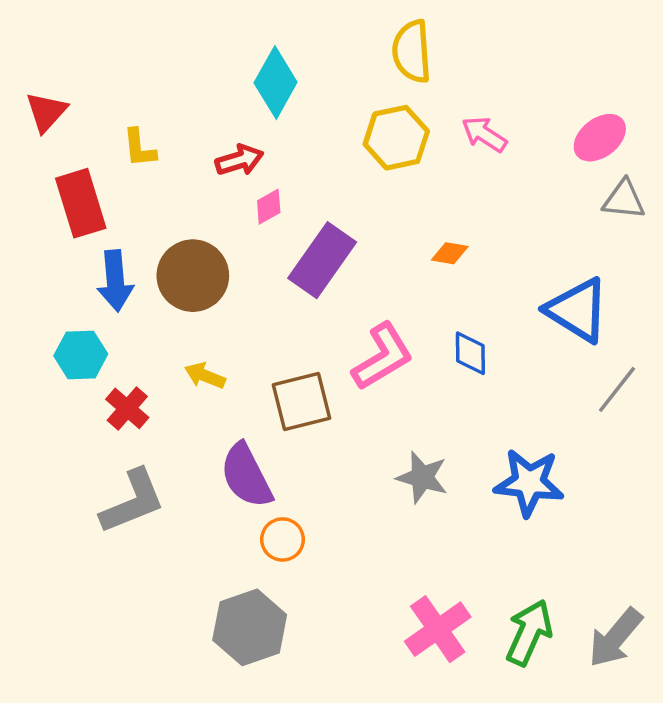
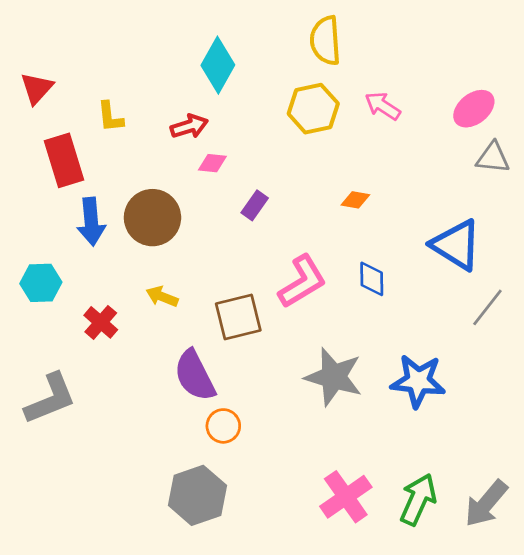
pink diamond: (269, 207) -> (212, 163), turned 36
purple rectangle: (322, 260) -> (255, 205), size x0.5
cyan hexagon: (81, 355) -> (41, 283), moved
gray star: (422, 477) -> (334, 377), size x1.4
gray L-shape: (132, 502) -> (50, 399), moved

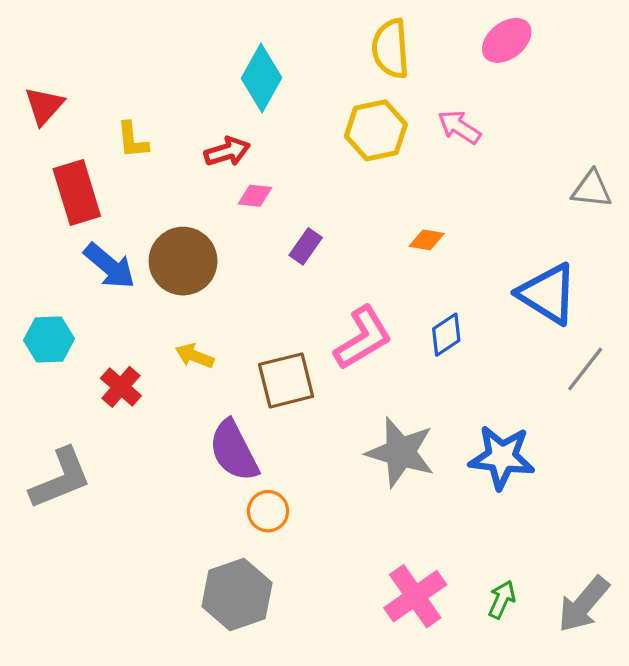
pink ellipse: (474, 109) -> (507, 40), moved
blue arrow: (91, 222) -> (109, 266), turned -45
blue diamond: (372, 279) -> (446, 335), turned 57
green arrow: (418, 499) -> (502, 599), size x0.6

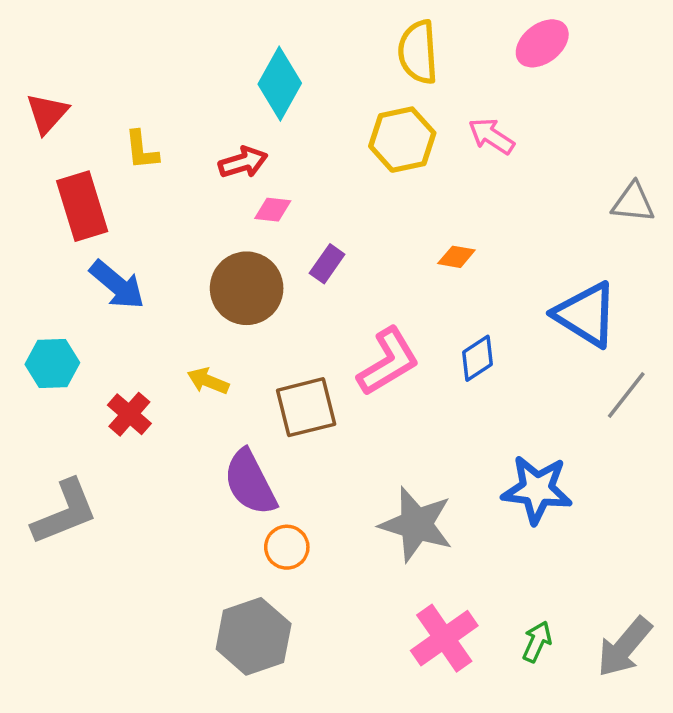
brown circle: (183, 261) -> (247, 288), moved
gray star: (400, 452) -> (416, 524), moved

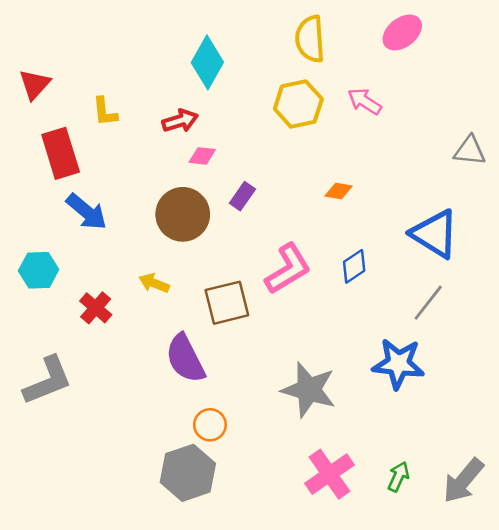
gray line: (626, 395) -> (428, 303), moved
orange circle: (287, 547) -> (210, 425), moved

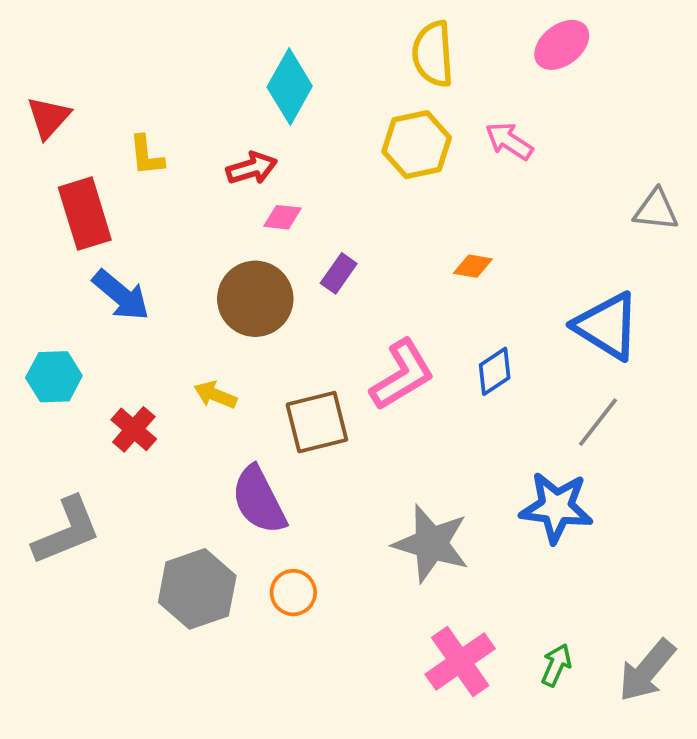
gray hexagon: (188, 473) -> (197, 589), moved

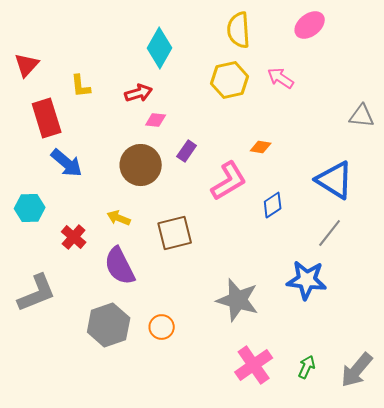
pink L-shape: (402, 375) -> (229, 181), moved
purple semicircle: (259, 500) -> (120, 266), moved

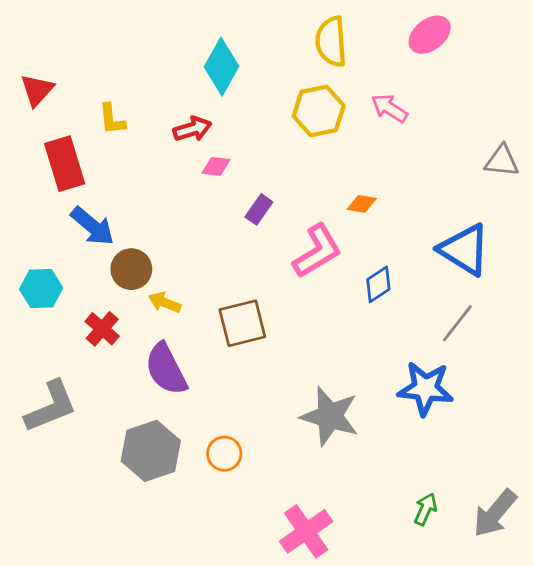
brown circle: (141, 165) -> (131, 269), moved, size x0.7
pink cross: (254, 365) -> (306, 531), moved

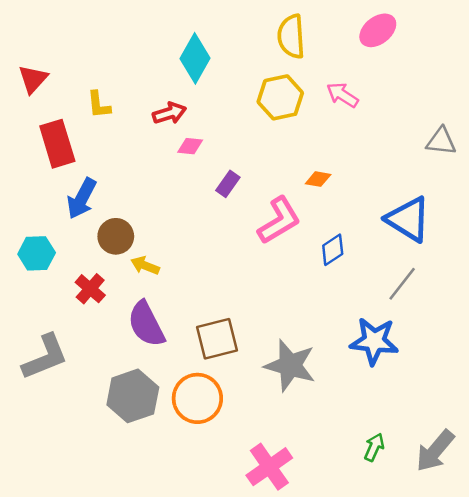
blue arrow: (92, 226) -> (82, 199), turned 78
brown square: (242, 323) -> (217, 339), moved
orange circle: (224, 454) -> (197, 398), size x1.6

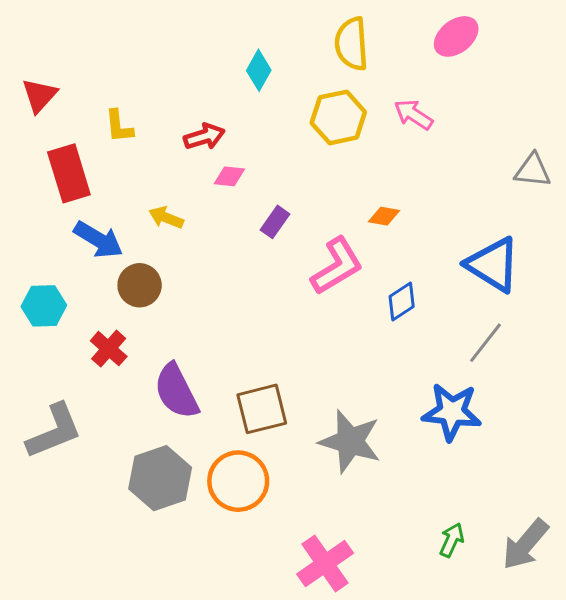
cyan diamond: (195, 58) -> (259, 70), moved, size x0.7
blue arrow: (82, 199) -> (98, 240), turned -87
yellow arrow: (145, 266) -> (166, 218), moved

